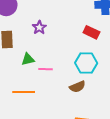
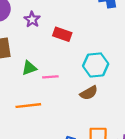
purple star: (39, 27) -> (32, 19), moved
red rectangle: (91, 32) -> (62, 34), moved

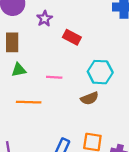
green triangle: (29, 68) -> (19, 70), moved

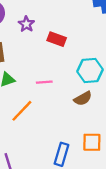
orange line: (29, 102) -> (22, 111), turned -40

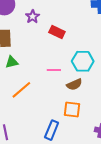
pink line: (44, 82) -> (54, 70), moved
orange square: (92, 142) -> (72, 110), moved

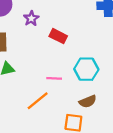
brown semicircle: (74, 84) -> (88, 101), moved
orange line: (21, 90) -> (38, 101), moved

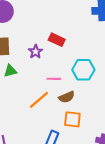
purple star: (31, 18) -> (35, 52), moved
brown semicircle: (88, 101) -> (67, 97), moved

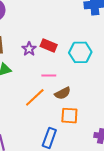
red rectangle: (57, 40) -> (49, 45), moved
cyan hexagon: (83, 70) -> (80, 52), moved

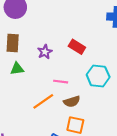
red rectangle: (49, 45) -> (77, 47), moved
cyan hexagon: (80, 52) -> (98, 76), moved

